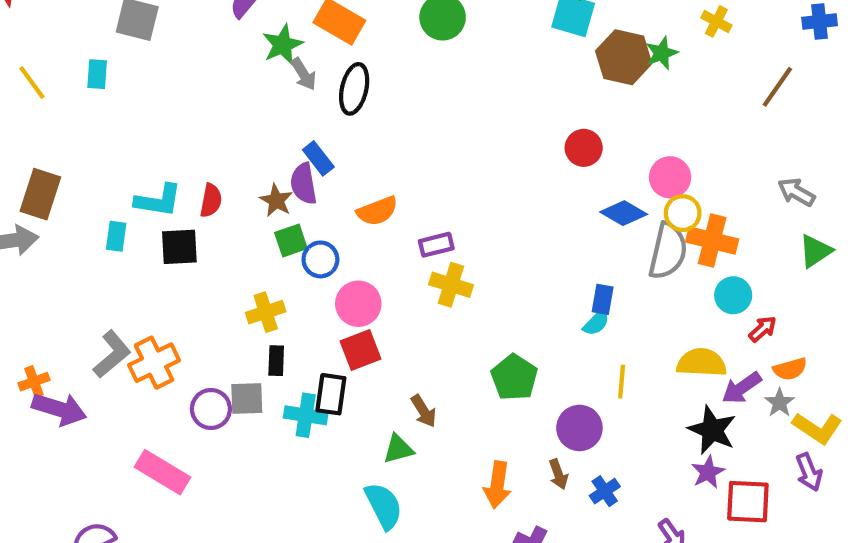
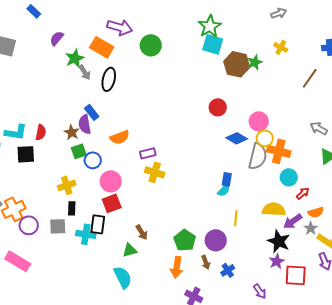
green pentagon: (514, 377) -> (185, 240), moved
purple circle: (211, 409) -> (29, 225), moved

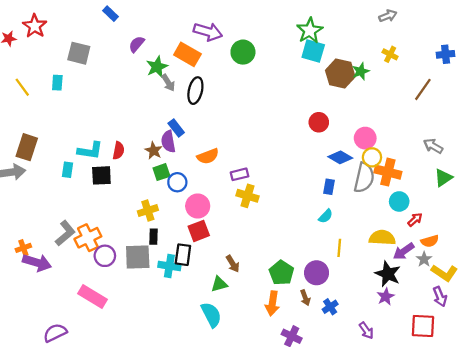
blue rectangle: (227, 179) -> (329, 187), moved
gray square: (58, 226) -> (138, 257), size x1.4
red square: (296, 275) -> (423, 326), moved

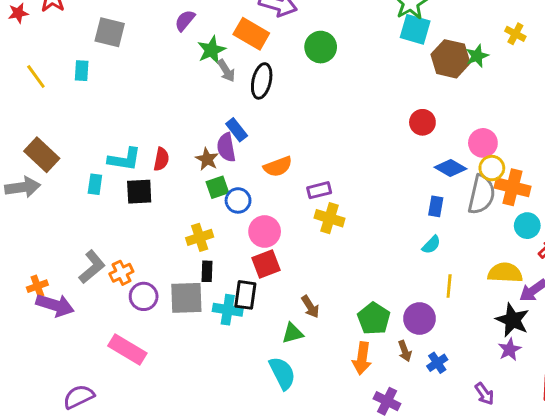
green circle: (243, 52) -> (321, 47), moved
brown rectangle: (27, 147) -> (42, 155), turned -65
orange cross: (88, 238) -> (121, 273), size x0.7

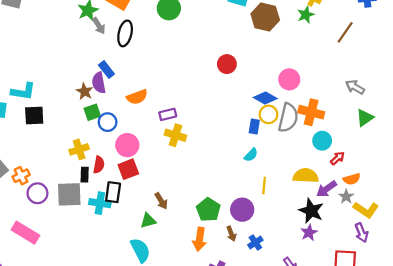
green star: (477, 56) -> (306, 15), moved
red circle: (422, 122) -> (227, 64), moved
red semicircle: (161, 159) -> (99, 165), moved
yellow circle: (492, 168) -> (268, 114), moved

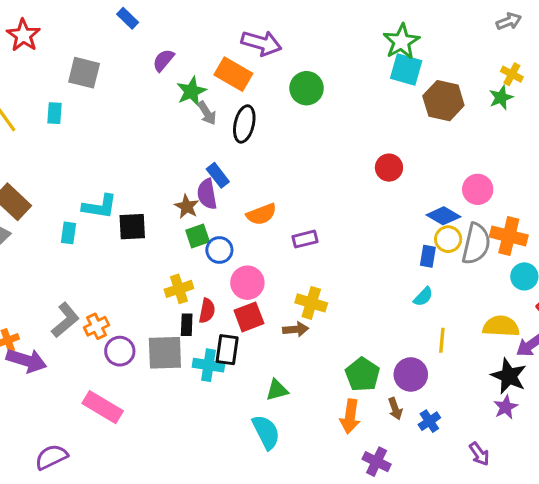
black square: (34, 116) -> (132, 227), moved
yellow cross: (175, 135) -> (311, 303), moved
brown arrow: (161, 201) -> (296, 329), moved, turned -63

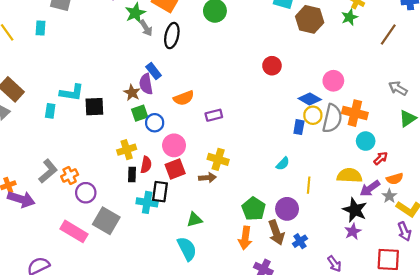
cyan semicircle: (423, 297) -> (283, 164), moved
gray square: (165, 353) -> (106, 221), moved, turned 32
brown arrow: (395, 409) -> (276, 233), size x1.6

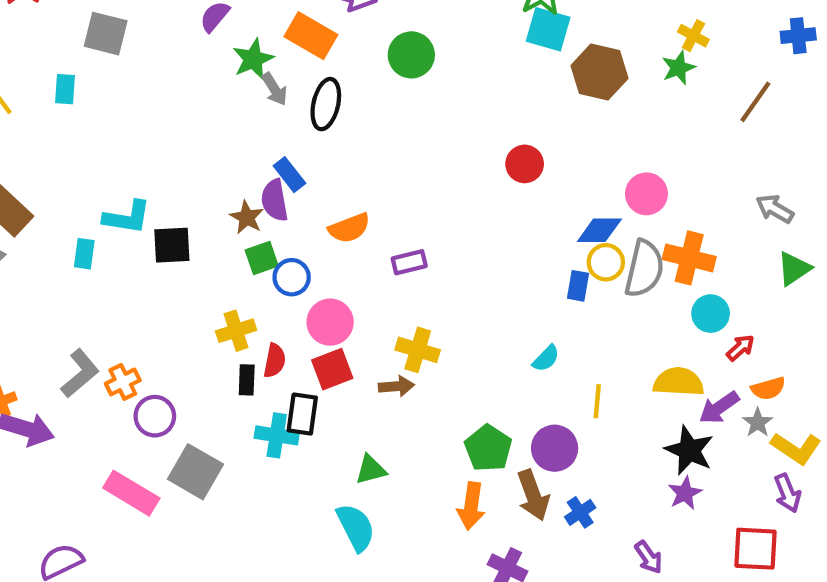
blue diamond: (310, 99) -> (599, 230), turned -30

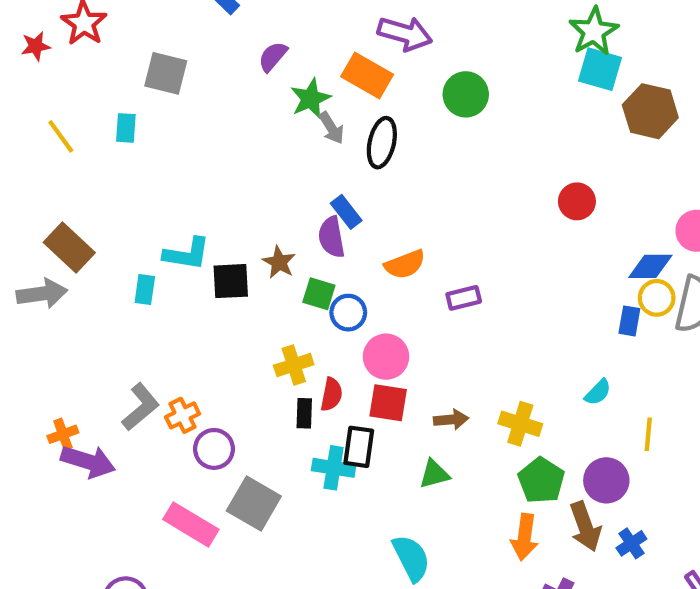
brown star: (247, 217) -> (279, 262), moved
green square: (262, 258) -> (319, 294), turned 36
yellow cross: (418, 350) -> (520, 424), moved
red square: (332, 369) -> (388, 403), turned 30
green triangle: (371, 470) -> (434, 474), moved

